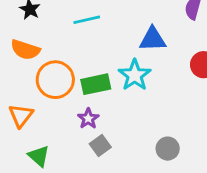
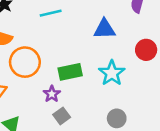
cyan star: (135, 75) -> (112, 73), moved
green rectangle: (96, 84) -> (70, 72), moved

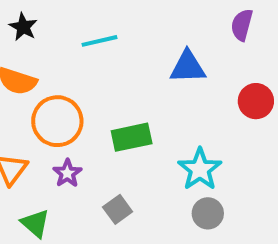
cyan star: (112, 73) -> (200, 169), moved
purple star: (52, 94) -> (67, 173), moved

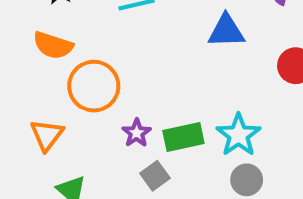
green rectangle: (132, 137) -> (183, 137), moved
purple star: (67, 173) -> (137, 133), moved

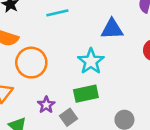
purple star: (137, 133) -> (46, 105), moved
cyan star: (238, 135) -> (91, 61), moved

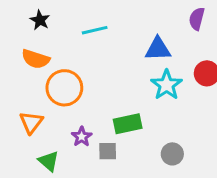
cyan star: (91, 61) -> (167, 85), moved
gray square: (69, 117) -> (108, 151), turned 35

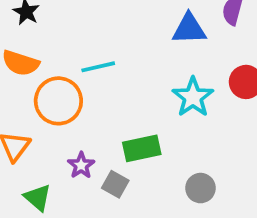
cyan line: (95, 30) -> (98, 67), moved
blue triangle: (158, 49) -> (189, 29), moved
gray square: (108, 151) -> (115, 184), turned 30

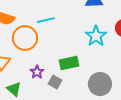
gray circle: (200, 188) -> (100, 84), size x1.5

